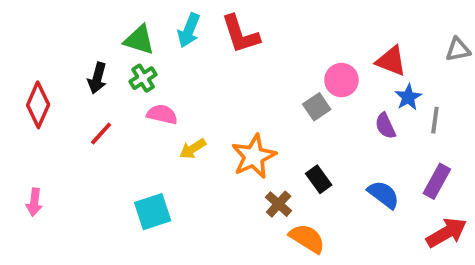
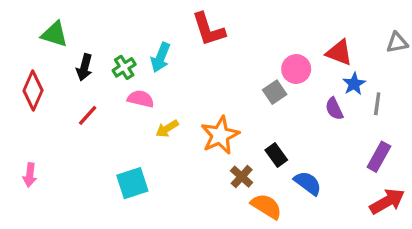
cyan arrow: (189, 30) -> (160, 57), moved
green triangle: (139, 40) -> (55, 34), moved
blue semicircle: (383, 195) -> (308, 183), moved

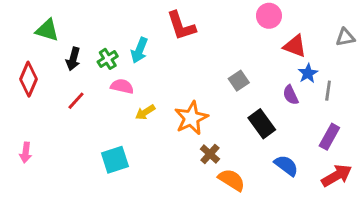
pink circle: (296, 69) -> (269, 16), moved
black rectangle: (276, 155) -> (262, 124), moved, size x1.4
blue semicircle: (308, 183) -> (286, 166), moved

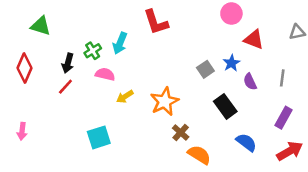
black arrow: (73, 59) -> (68, 63), moved
blue star: (308, 73) -> (231, 63), moved

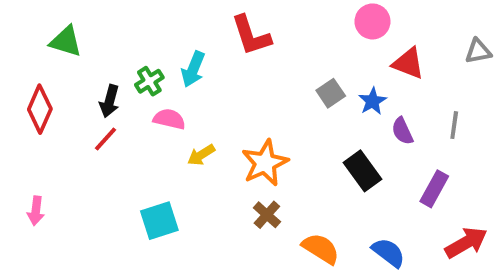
gray square: (205, 69) -> (331, 93), moved
purple rectangle: (283, 118) -> (434, 189), moved
brown cross: (181, 132) -> (267, 215), moved
blue semicircle: (246, 142) -> (388, 253), moved

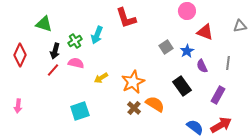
green triangle: (66, 41) -> (44, 24), moved
pink semicircle: (169, 119) -> (76, 63), moved
red arrow: (466, 243) -> (221, 125), moved
orange semicircle: (321, 249) -> (155, 104), moved

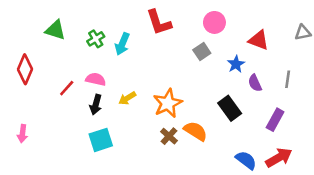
pink circle: (187, 11) -> (214, 22), moved
green cross: (75, 41) -> (96, 39), moved
gray square: (166, 47) -> (202, 52), moved
black arrow: (55, 51) -> (96, 105), moved

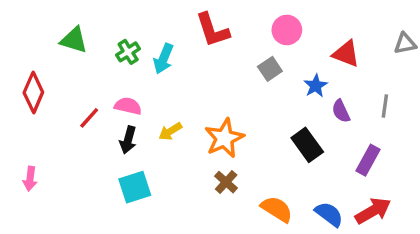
orange semicircle: (196, 131) -> (277, 209), moved

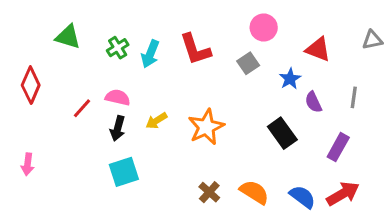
red L-shape: (213, 30) -> (195, 49), moved
brown cross: (226, 182) -> (209, 192), moved

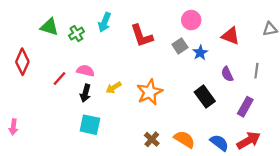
green cross: (118, 48) -> (76, 34), moved
cyan arrow: (150, 54) -> (105, 22), moved
blue star: (290, 79) -> (200, 53), moved
pink arrow: (28, 164) -> (13, 127), moved
cyan square: (124, 172) -> (90, 125), turned 30

